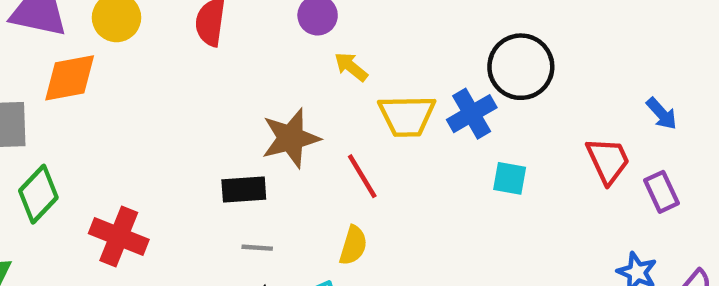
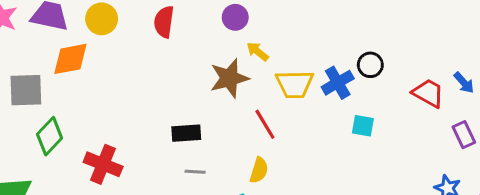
black circle: (521, 67) -> (370, 65), moved, size x0.6
brown star: (291, 138) -> (229, 78), moved
red trapezoid: (608, 161) -> (428, 93), moved, turned -36

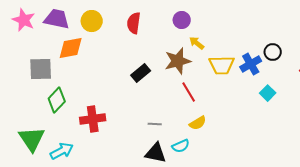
red line: (265, 124) -> (189, 92), moved
cyan square: (363, 126) -> (268, 93), turned 35
black rectangle: (186, 133) -> (141, 73), moved, turned -36
red cross: (103, 164) -> (93, 119), turned -30
yellow semicircle: (259, 170) -> (198, 123), turned 42

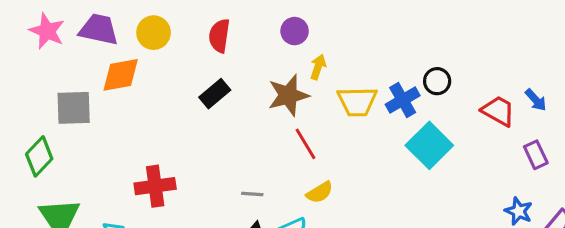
yellow arrow: (197, 43) -> (318, 67), turned 70
black rectangle: (141, 73) -> (215, 94), moved
cyan square: (268, 93) -> (429, 145), size x1.8
green diamond: (57, 100) -> (39, 156), moved

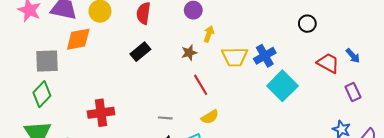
black circle: (437, 81) -> (307, 24), moved
brown star: (288, 95) -> (189, 53), size x0.6
green diamond: (39, 156) -> (42, 94), moved

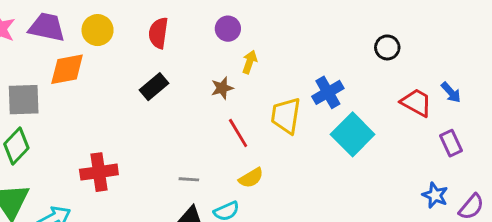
yellow trapezoid: (235, 57) -> (286, 116), moved, turned 100

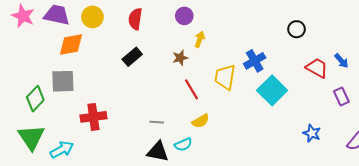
gray square: (24, 100) -> (63, 81), moved
blue star: (435, 195) -> (312, 133), moved

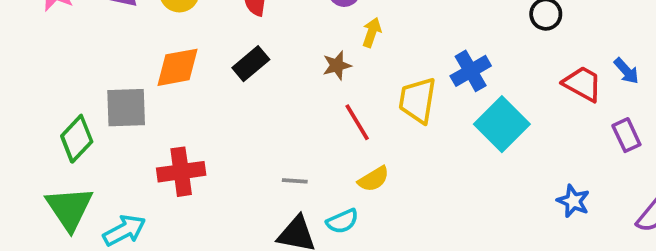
orange diamond: (71, 44) -> (177, 67), moved

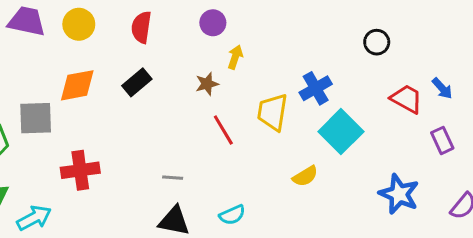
yellow semicircle: (374, 179) -> (305, 176), moved
blue star: (573, 201) -> (399, 194), size x1.5
cyan semicircle: (342, 221) -> (232, 215), moved

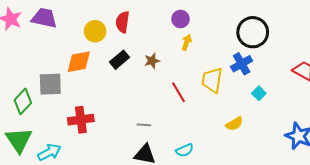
purple circle: (213, 23) -> (181, 19), moved
yellow circle: (79, 24) -> (95, 31), moved
black circle: (377, 42) -> (253, 32), moved, size x1.8
brown star: (207, 84) -> (152, 61), moved
cyan square: (341, 132) -> (259, 93), size x0.5

